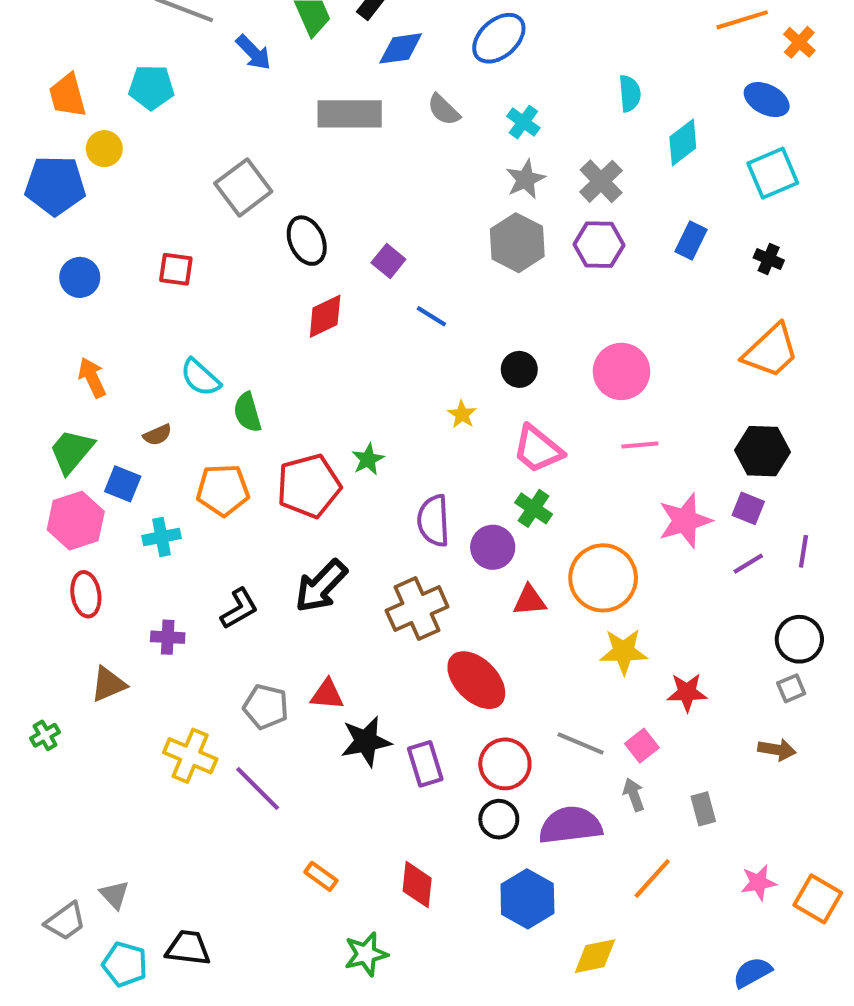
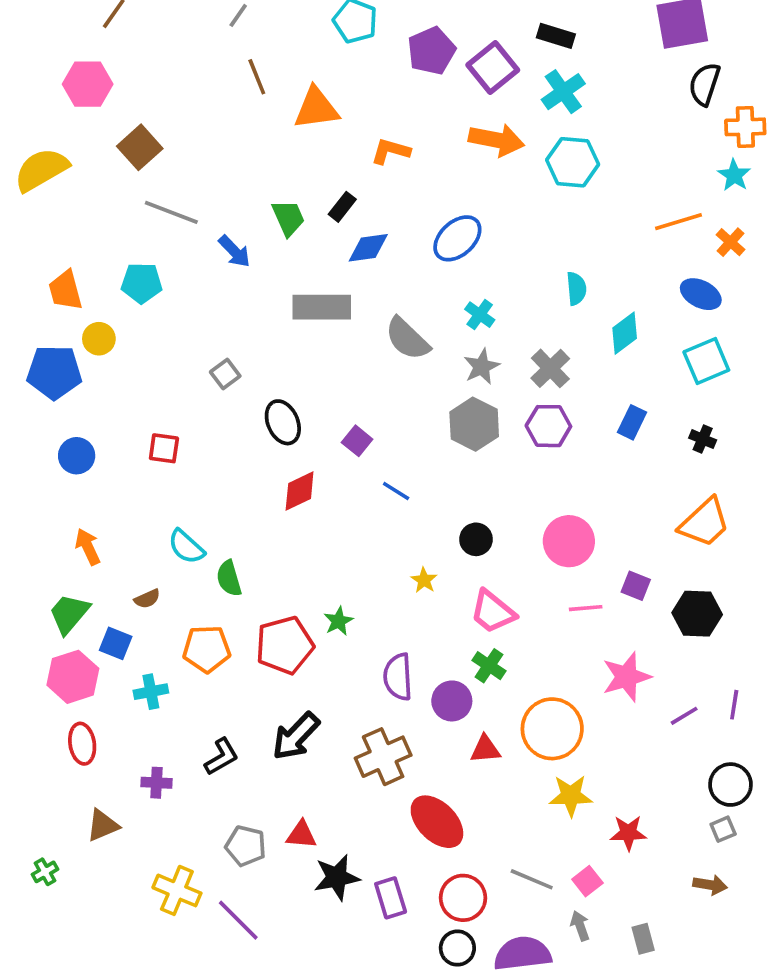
gray semicircle: (444, 110) -> (407, 339), moved, size x1.5
gray square: (243, 187) -> (225, 374), size x0.6
purple square: (748, 508) -> (636, 586), moved

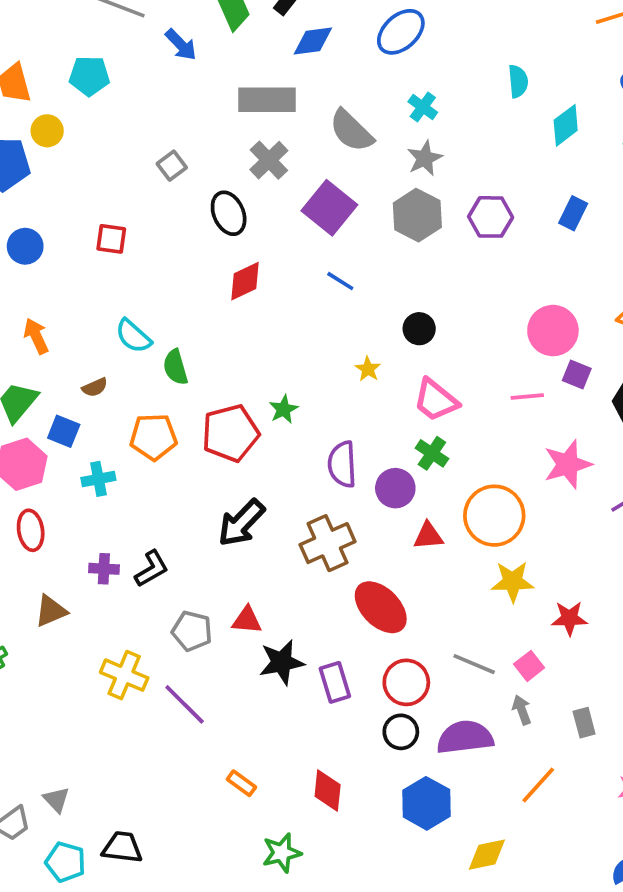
gray cross: (550, 368) -> (269, 160), moved
purple square: (357, 441) -> (329, 208), moved, size x1.8
pink circle: (569, 541) -> (553, 331), moved
black L-shape: (221, 757) -> (152, 569), moved

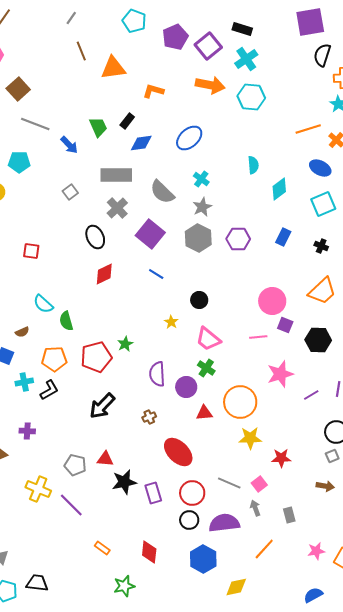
gray square: (172, 166) -> (70, 192), moved
brown cross: (328, 543) -> (149, 417), size x0.5
black L-shape: (152, 569) -> (49, 390), moved

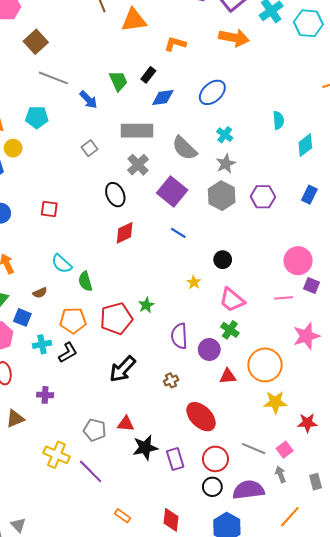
cyan hexagon: (251, 97) -> (308, 23), moved

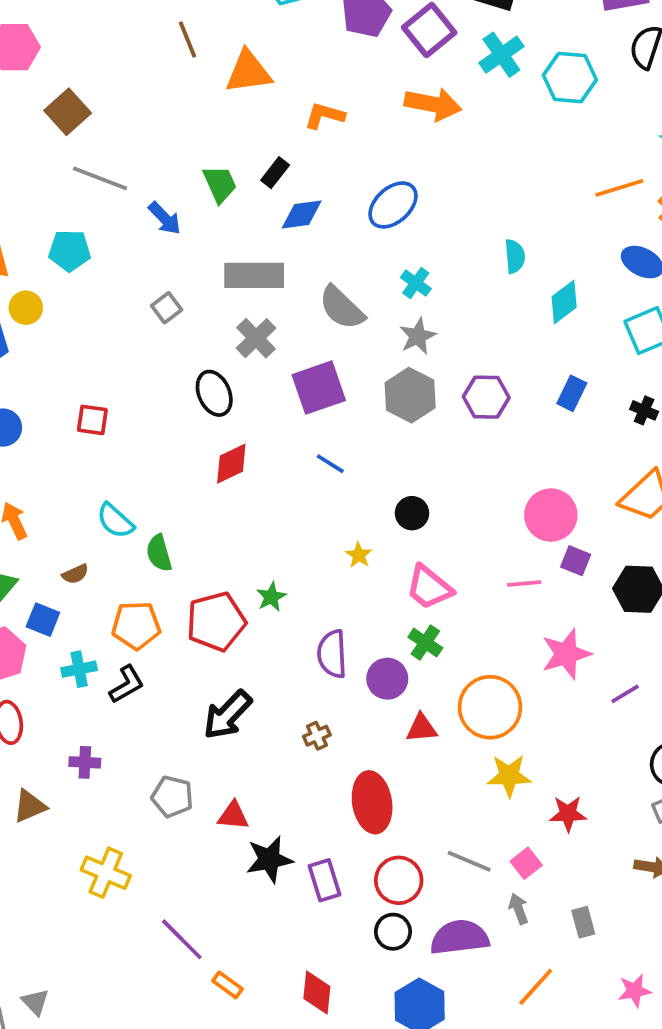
purple square: (172, 192) -> (319, 388), turned 32
red ellipse: (201, 417) -> (372, 802), turned 36
gray pentagon: (95, 430) -> (172, 797), moved
purple line: (91, 471) -> (182, 939), moved

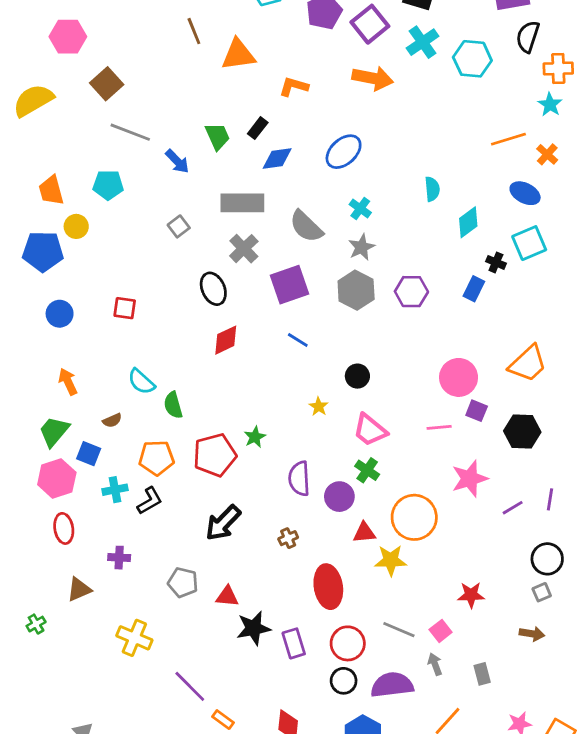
black cross: (644, 410) -> (496, 262), moved
yellow star: (509, 776) -> (391, 560), moved

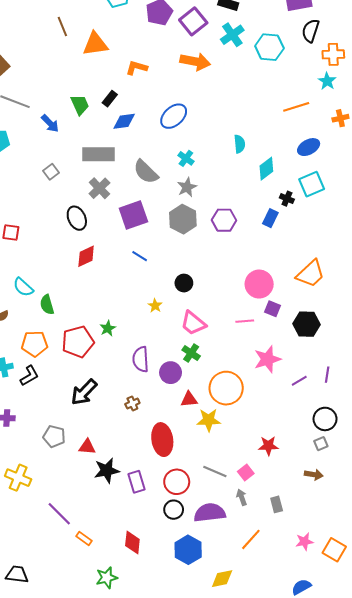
orange cross: (547, 154) -> (340, 118), moved, turned 35
blue ellipse: (525, 193) -> (309, 147), turned -55

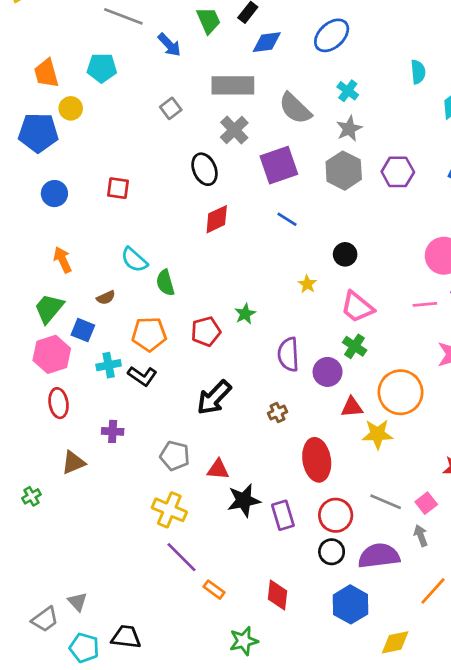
red pentagon: (78, 342) -> (206, 331), size x0.7
black L-shape: (29, 376) -> (142, 376), turned 65
yellow cross: (18, 478) -> (169, 510), moved

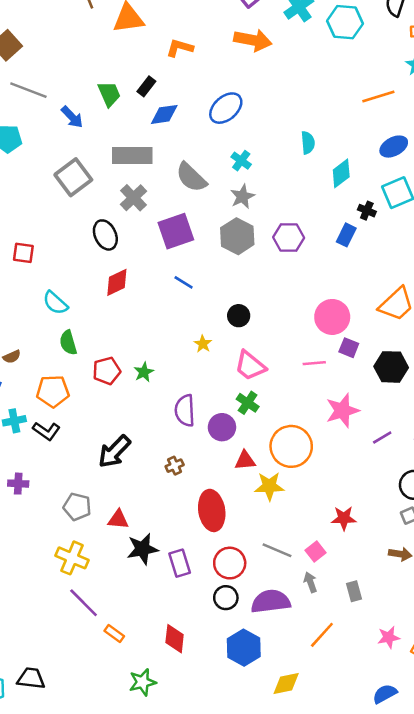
gray square: (171, 108) -> (73, 177), size x1.8
cyan semicircle: (134, 260) -> (55, 303), moved
red pentagon: (206, 331) -> (107, 371), moved

